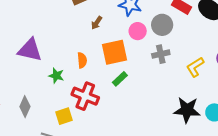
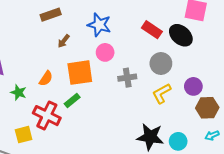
gray circle: (162, 25) -> (161, 64), moved
orange semicircle: (82, 60) -> (46, 78), turned 35
green rectangle: (120, 79) -> (72, 101), moved

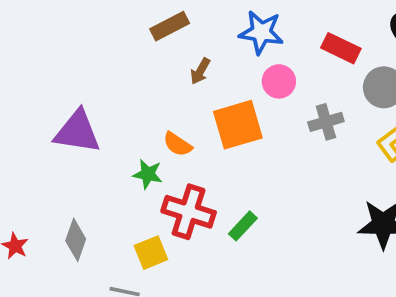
red rectangle: (152, 30) -> (341, 48), moved
orange semicircle: (46, 78) -> (178, 144), turned 98
green star: (18, 92) -> (148, 174), moved
green rectangle: (72, 101) -> (243, 226), moved

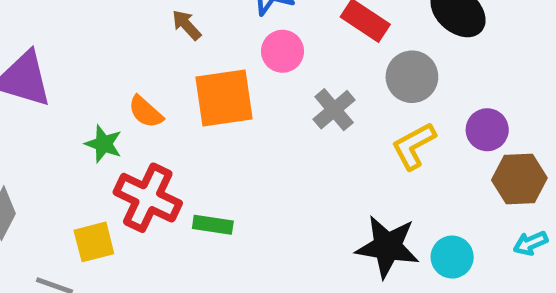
brown arrow: (200, 71) -> (186, 25), turned 100
gray cross: (326, 122) -> (334, 110), turned -32
green rectangle: (243, 226) -> (213, 225), turned 48

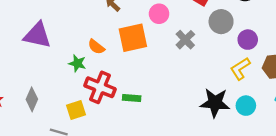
purple circle: (487, 130) -> (248, 40), moved
yellow L-shape: (414, 146) -> (240, 69), moved

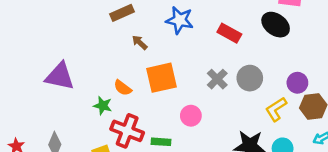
pink circle: (159, 14) -> (191, 116), moved
gray circle: (221, 22) -> (250, 78), moved
purple circle: (248, 40) -> (297, 83), moved

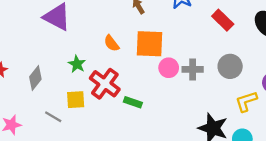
gray cross: (217, 79) -> (193, 69), moved, turned 30
green star: (103, 106) -> (77, 64), moved
pink circle: (191, 116) -> (169, 68), moved

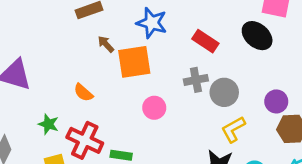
orange square: (150, 44) -> (134, 62), moved
gray cross: (193, 69) -> (196, 80), moved
yellow L-shape: (246, 101) -> (233, 129), moved

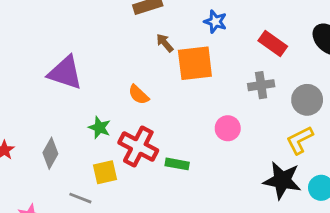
blue star: (152, 23) -> (215, 22), size x0.7
gray circle: (224, 92) -> (307, 100), moved
pink circle: (154, 108) -> (228, 128), moved

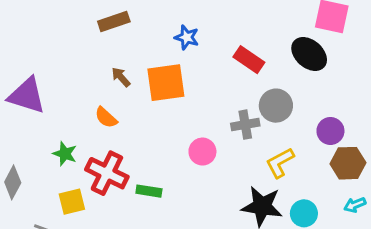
brown arrow: (165, 43) -> (121, 77), moved
gray cross: (261, 85) -> (245, 125), moved
gray circle: (307, 100) -> (276, 106), moved

